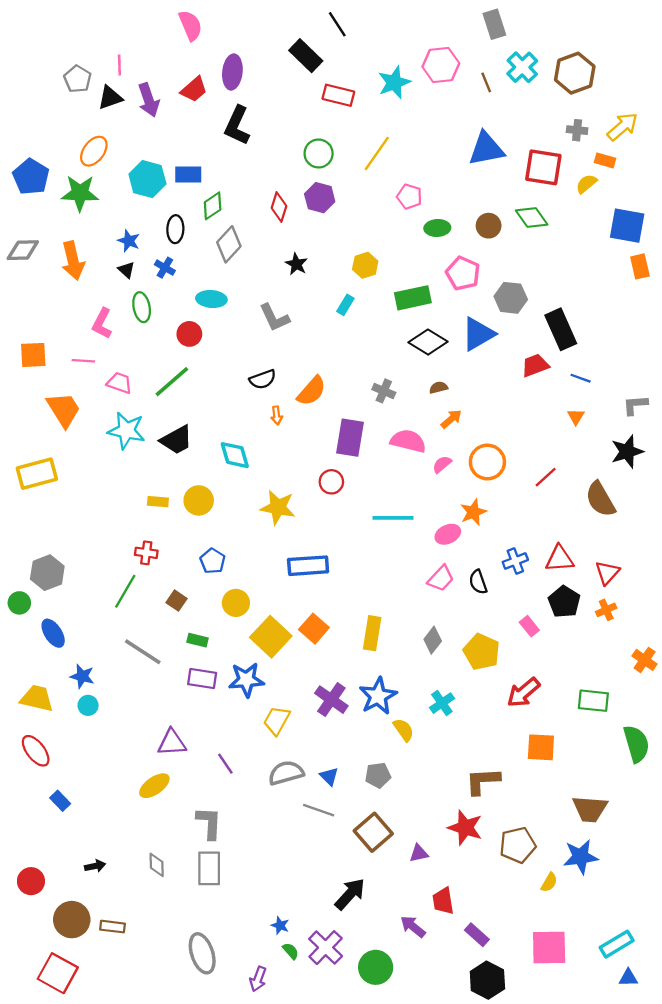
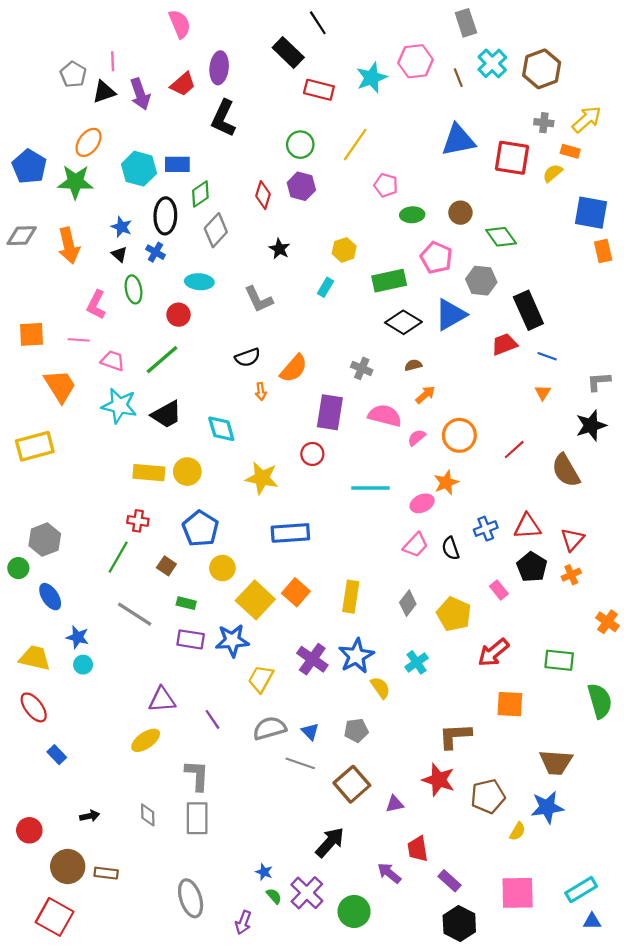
green diamond: (532, 218) -> (501, 237), moved
black ellipse: (175, 229) -> (165, 216), size x1.4
yellow rectangle: (158, 502) -> (149, 473), size x1.6
blue pentagon: (213, 561) -> (200, 529), size x1.5

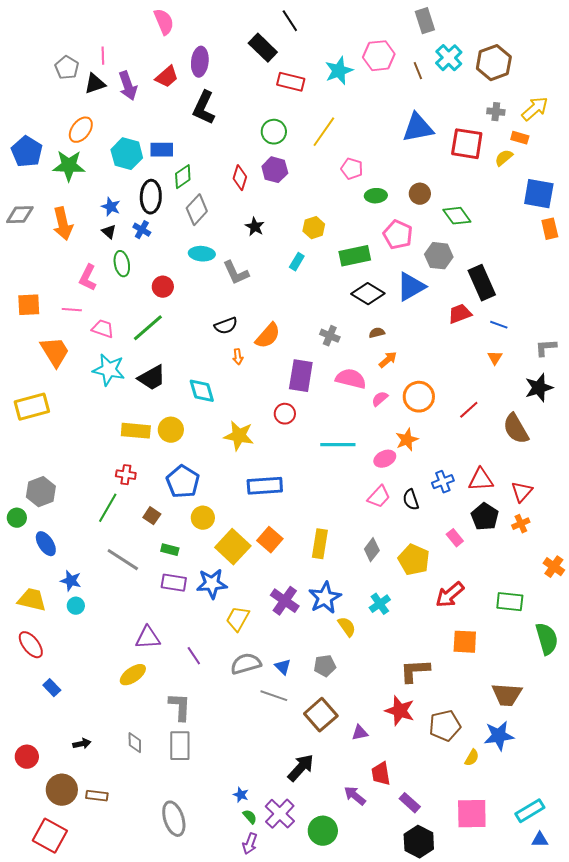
cyan ellipse: (199, 282) -> (202, 254), moved
purple arrow: (243, 922) -> (250, 844), moved

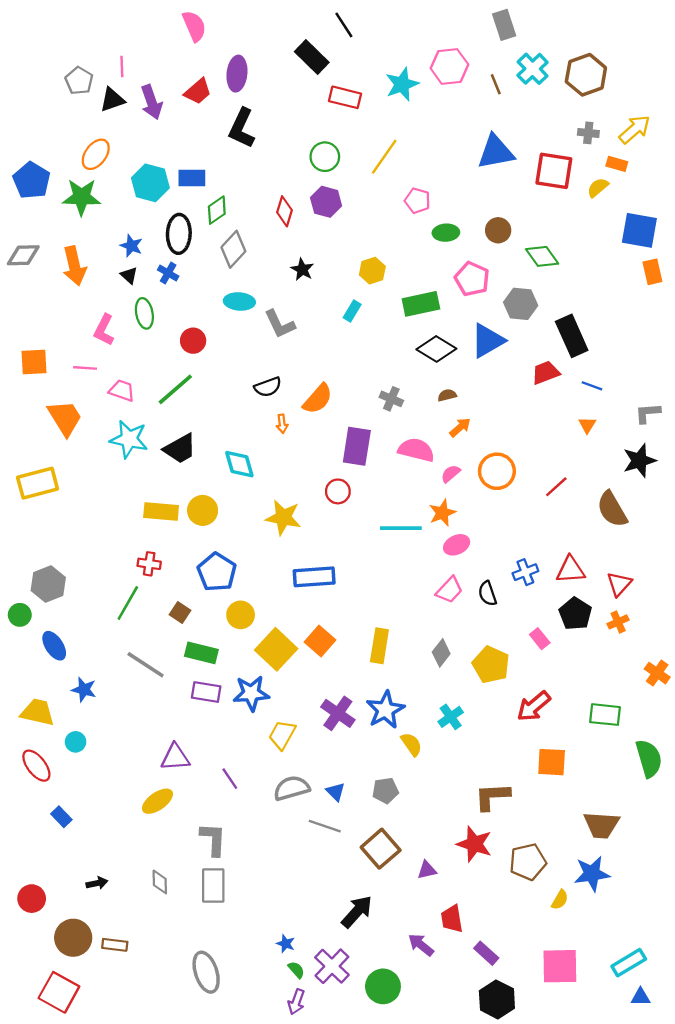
orange star: (407, 440) -> (442, 513), moved
green rectangle: (170, 550) -> (201, 653), size x1.5
cyan circle: (76, 606) -> (76, 742), moved

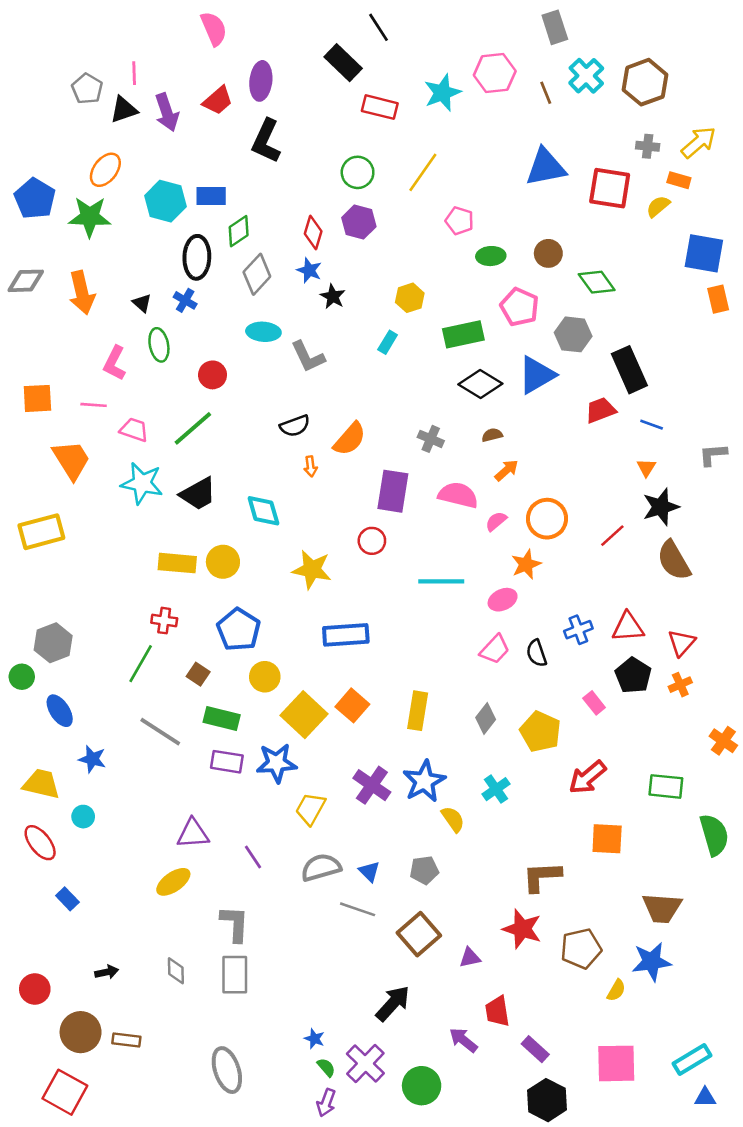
blue star: (131, 246) -> (309, 270), moved
black star: (639, 461) -> (661, 507), moved
orange star: (442, 513) -> (526, 564), moved

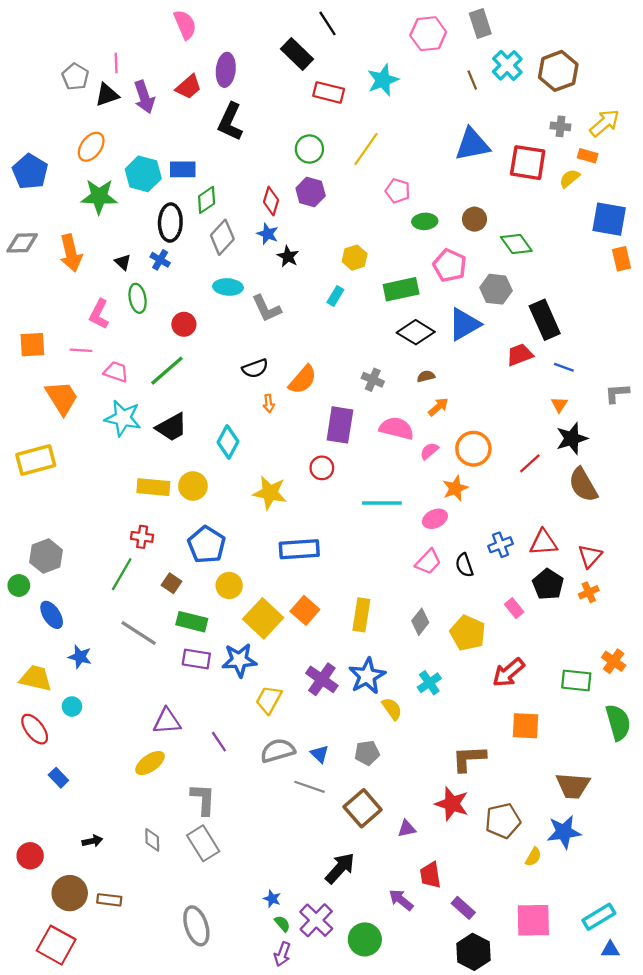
pink hexagon: (495, 73) -> (428, 34), moved
green star: (90, 217) -> (99, 196), moved
cyan diamond: (263, 511) -> (228, 442), turned 44
orange cross: (723, 741) -> (614, 661), moved
gray rectangle: (235, 975) -> (203, 843), turned -32

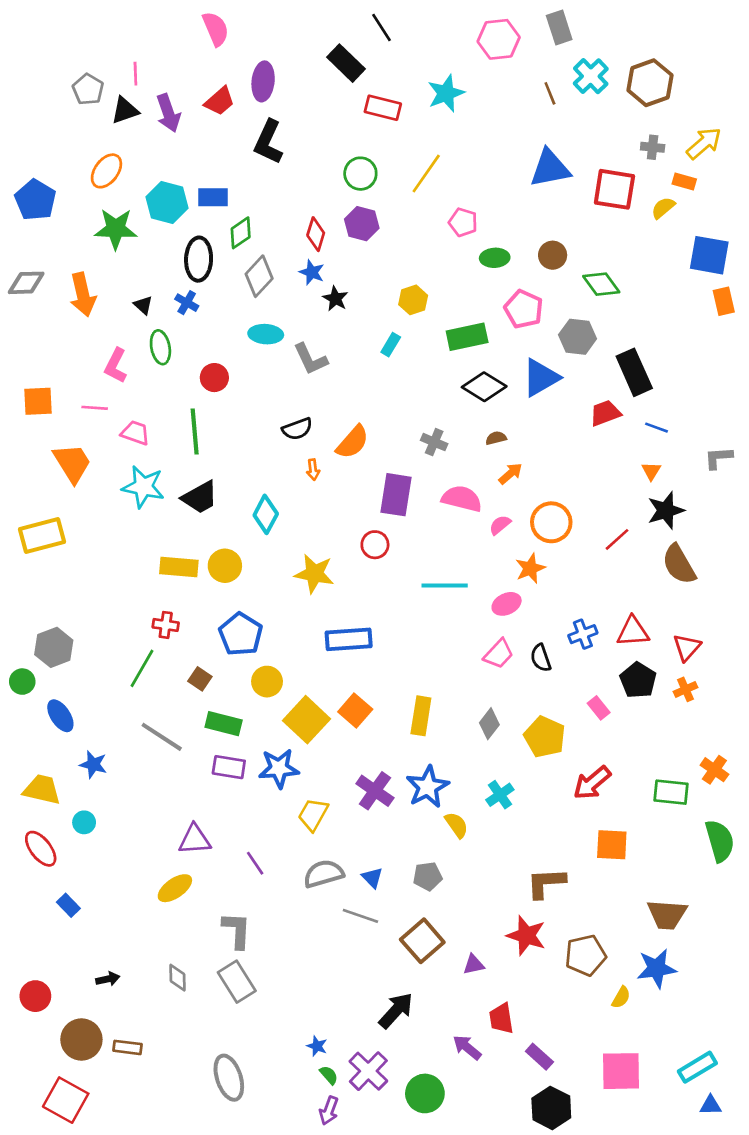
green line: (167, 371) -> (195, 432), turned -54

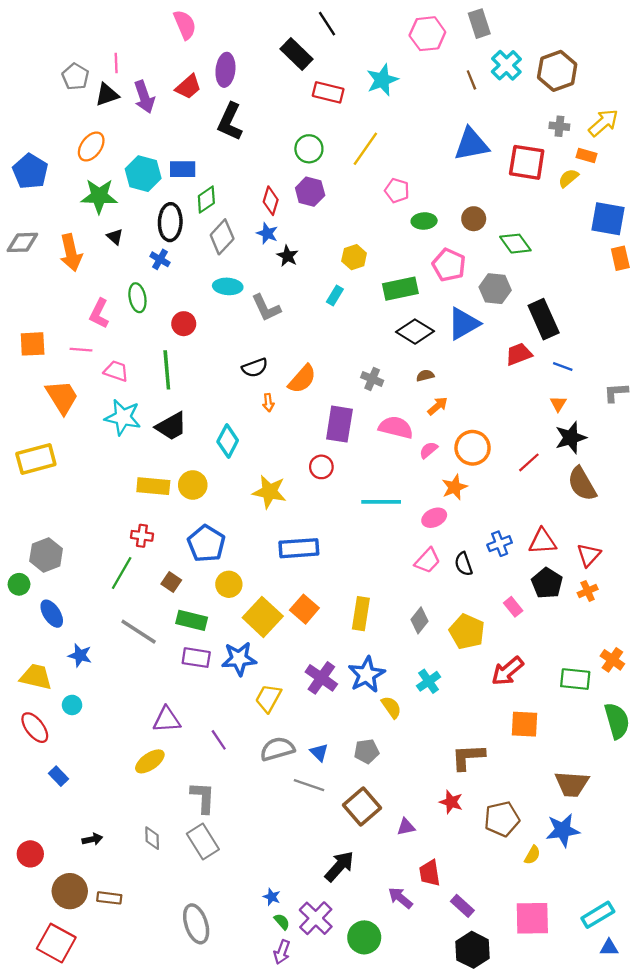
black triangle: (143, 305) -> (115, 237), moved
red star: (526, 936) -> (451, 802), size x0.7

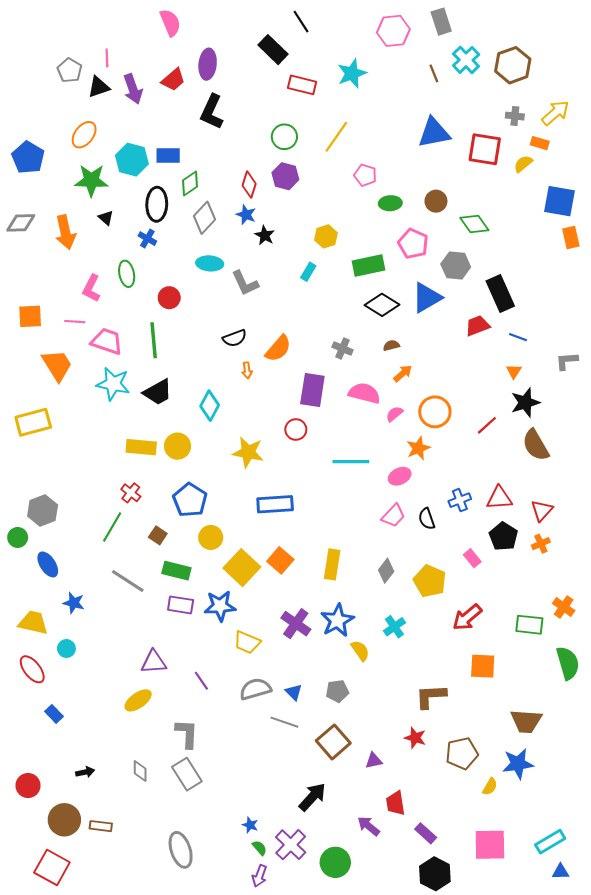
pink trapezoid: (116, 371) -> (107, 341), size x1.4
red cross: (142, 536) -> (131, 493), turned 30
yellow trapezoid: (268, 698) -> (247, 642), turned -96

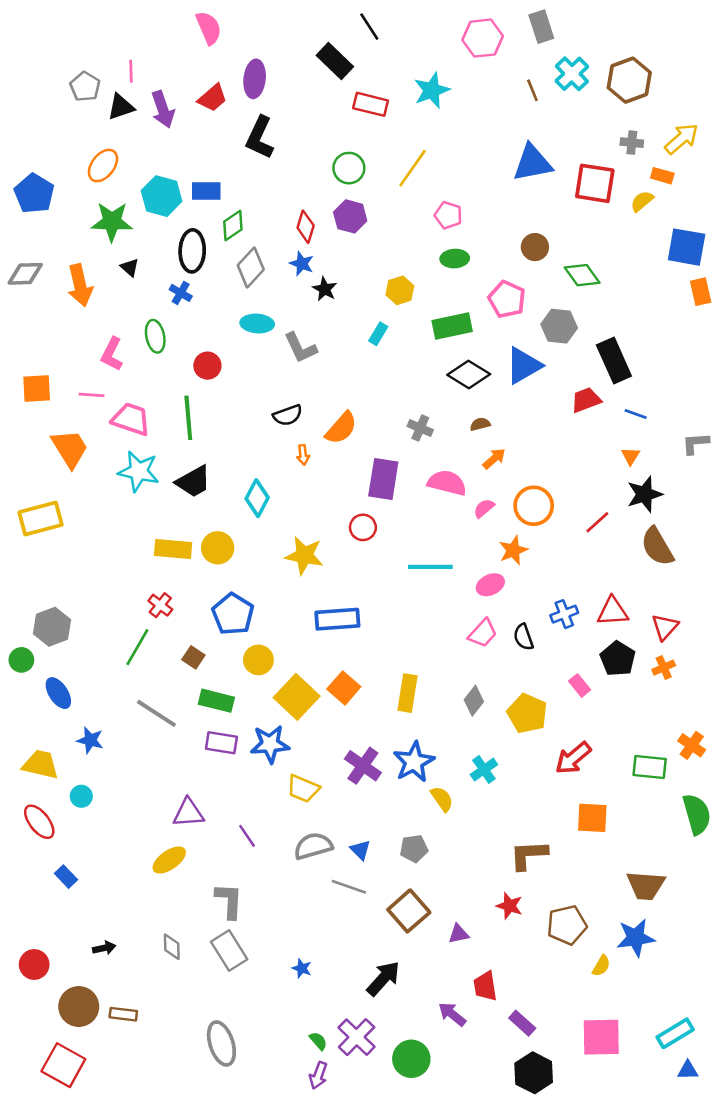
green ellipse: (390, 203) -> (455, 259), moved
blue star: (250, 825) -> (302, 968), moved

